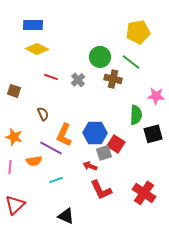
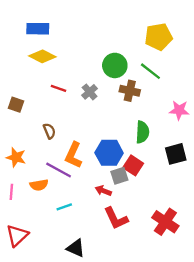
green semicircle: (136, 115) -> (142, 132), moved

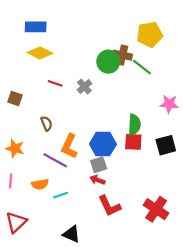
brown cross: (130, 91) -> (122, 55), moved
red square: (133, 165) -> (133, 142), moved, turned -30
gray square: (119, 176) -> (99, 165), moved
orange semicircle: (39, 185) -> (40, 184), moved

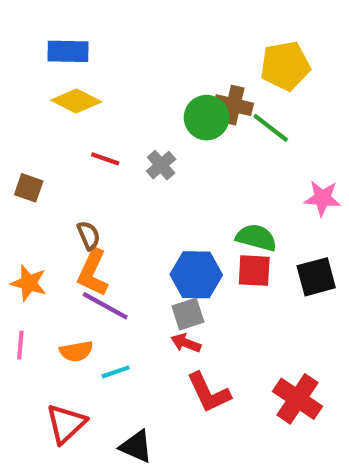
green semicircle: (134, 125) -> (256, 238), turned -78
orange L-shape: (69, 146) -> (93, 273), moved
red triangle: (16, 222) -> (66, 424), moved

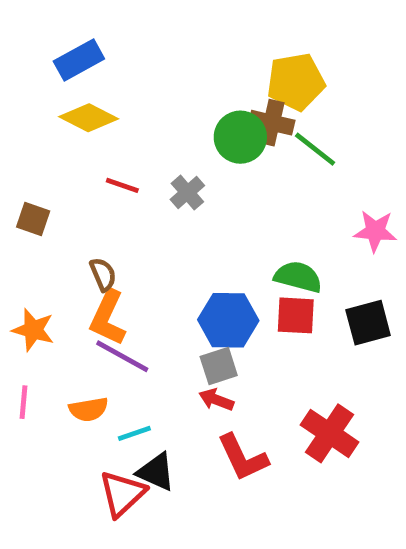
blue rectangle: (68, 51) -> (79, 60), turned -30
yellow pentagon: (285, 66) -> (296, 82), moved
red cross: (298, 399) -> (329, 433), moved
red triangle: (66, 424) -> (122, 494), moved
black triangle: (136, 446) -> (156, 472), moved

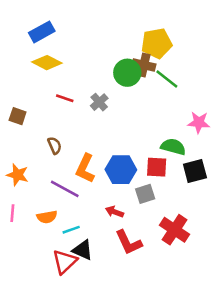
green semicircle: (298, 277) -> (173, 147), moved
orange L-shape: (108, 318) -> (85, 168), moved
gray square: (219, 366) -> (145, 194), moved

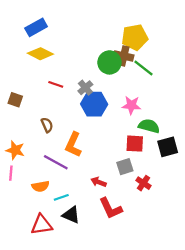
pink star: (199, 122) -> (131, 105), moved
blue hexagon: (121, 170) -> (94, 104), moved
pink line: (12, 213) -> (11, 173), moved
red cross: (175, 230) -> (143, 183), moved, size x0.6
red triangle: (65, 262) -> (42, 225), moved, turned 35

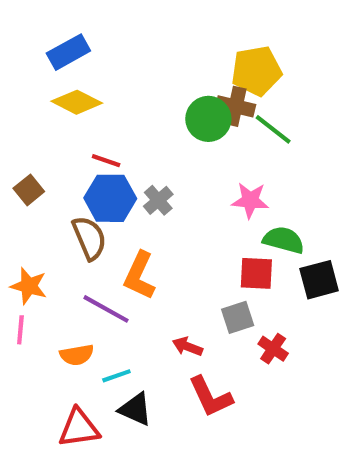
gray cross: (85, 88) -> (158, 200), moved
brown square: (15, 100) -> (29, 190), turned 32
blue hexagon: (94, 104) -> (110, 198), moved
brown semicircle: (47, 125) -> (89, 238), size x1.5

